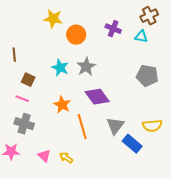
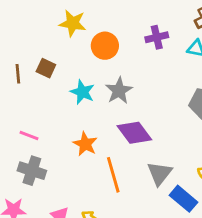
purple cross: (113, 29) -> (157, 37), turned -35
brown square: (28, 80) -> (46, 68), moved

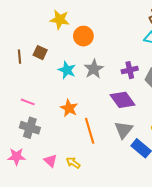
purple cross: (157, 37) -> (130, 70), moved
purple diamond: (134, 133) -> (123, 100), moved

